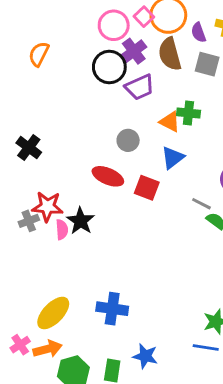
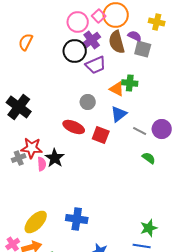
purple semicircle: (199, 32) -> (135, 36), moved, turned 136
black cross: (29, 148) -> (19, 107), size x1.4
gray line: (201, 204) -> (140, 131), moved

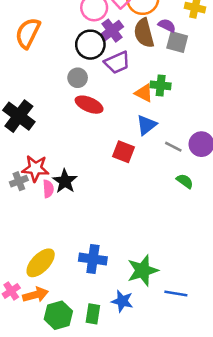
orange semicircle: (26, 42) -> (28, 33), size x1.4
gray circle: (88, 102) -> (78, 78), moved
red ellipse: (74, 127) -> (89, 105), moved
green star: (149, 228) -> (143, 270), moved, size x1.4

